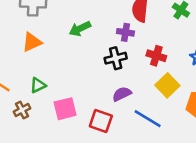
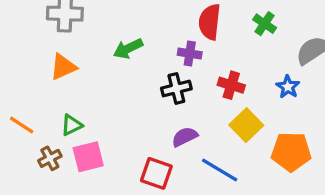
pink square: (65, 109) -> (88, 157), moved

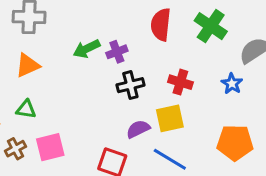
green cross: (265, 24) -> (211, 26), size x1.5
purple cross: (190, 54) -> (117, 52), moved, turned -30
green triangle: (72, 125) -> (26, 109), moved, turned 35
yellow square: (246, 125) -> (170, 118), moved, turned 32

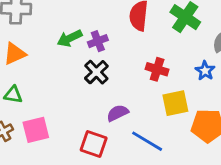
black cross: (130, 85) -> (96, 72), moved, turned -30
yellow square: (170, 118) -> (175, 103), moved

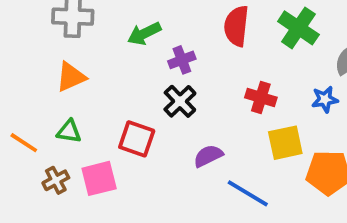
green arrow: (70, 38) -> (144, 34), moved
blue star: (205, 71) -> (325, 99), turned 30
red square: (94, 144) -> (137, 139), moved

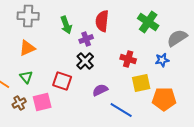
red semicircle: (236, 26) -> (102, 21), moved
green arrow: (144, 34) -> (66, 25), turned -84
green triangle: (69, 131) -> (26, 77), turned 40

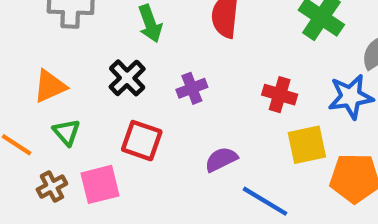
purple cross: (86, 39) -> (192, 88), moved
orange triangle: (27, 48) -> (50, 86), moved
blue star: (162, 60) -> (351, 97), size x1.5
black cross: (85, 61) -> (127, 78), moved

